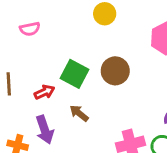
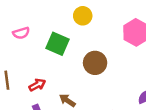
green square: (75, 74) -> (57, 44), moved

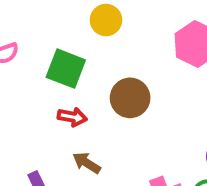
red arrow: (37, 85) -> (72, 117), moved, turned 42

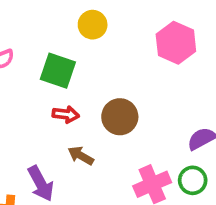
brown circle: (130, 98) -> (120, 117), moved

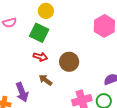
yellow circle: (93, 25) -> (46, 11), moved

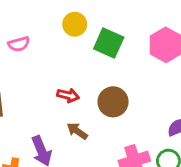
green square: (39, 33) -> (109, 43), moved

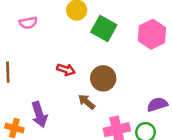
brown arrow: (77, 131) -> (87, 102), moved

